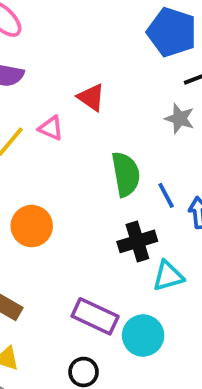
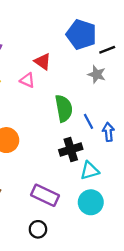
blue pentagon: (172, 32) -> (81, 34), moved
pink triangle: (51, 128) -> (27, 80), moved
cyan circle: (143, 335) -> (91, 202), moved

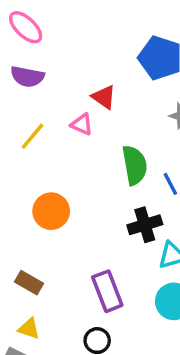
purple rectangle: (45, 195) -> (107, 291), turned 44

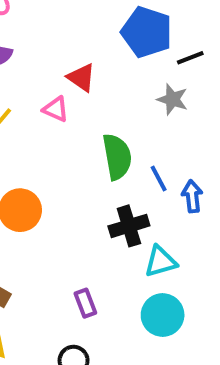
purple rectangle: (107, 291) -> (85, 303), size x0.6

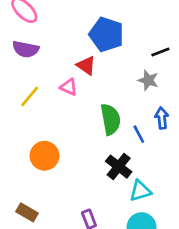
blue pentagon: (147, 32) -> (106, 34), moved
blue arrow: (192, 196) -> (162, 118), moved
black cross: (129, 226) -> (119, 167), turned -35

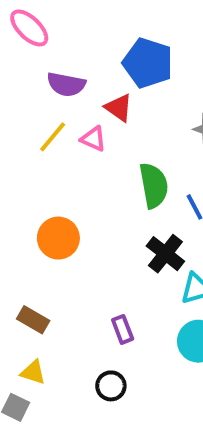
purple semicircle: (26, 49) -> (66, 84), moved
yellow line: (30, 96) -> (53, 137), moved

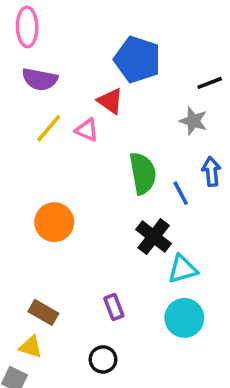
pink ellipse: (29, 28) -> (27, 27), turned 45
purple semicircle: (66, 84) -> (40, 79), moved
brown rectangle: (33, 320) -> (43, 312), moved

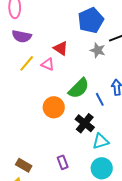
blue pentagon: (137, 59) -> (91, 20), moved, turned 30
gray star: (193, 121) -> (98, 50), moved
green semicircle: (143, 173) -> (79, 88), turned 55
orange circle: (54, 222) -> (54, 107), moved

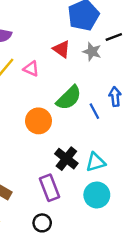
red triangle: (61, 48) -> (62, 49), moved
black cross: (85, 123) -> (66, 159), moved
purple rectangle: (63, 162) -> (49, 188), size x1.5

